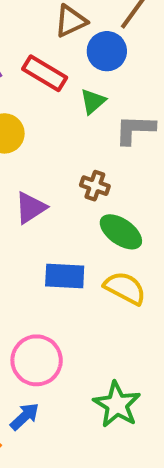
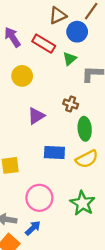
green ellipse: (121, 232) -> (85, 129), turned 50
yellow semicircle: (125, 288) -> (87, 159), turned 125
green star: (117, 405) -> (83, 203), moved

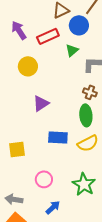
red rectangle: (44, 44) -> (48, 36), turned -55
brown cross: (71, 104) -> (90, 92), moved
pink circle: (39, 198) -> (44, 179), size x0.7
blue arrow: (33, 228) -> (53, 207), moved

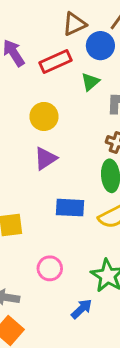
yellow circle: (28, 66) -> (44, 116), moved
blue arrow: (53, 207) -> (82, 309), moved

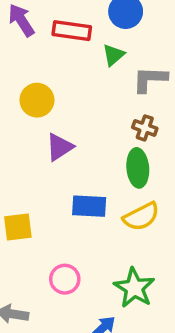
red rectangle: (56, 62) -> (72, 31), turned 32
yellow circle: (44, 116) -> (37, 100), moved

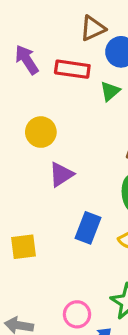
blue rectangle: (89, 206) -> (88, 228), turned -72
pink circle: (65, 279) -> (77, 314), moved

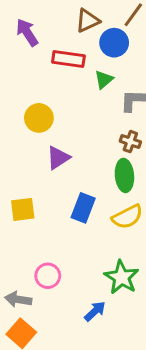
purple arrow: (27, 60) -> (27, 32), moved
yellow square: (24, 247) -> (23, 209), moved
pink circle: (77, 314) -> (48, 276), moved

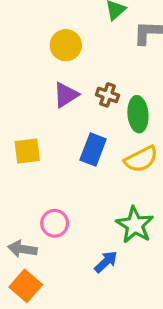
yellow circle: (39, 118) -> (66, 45), moved
brown cross: (130, 142) -> (107, 95), moved

